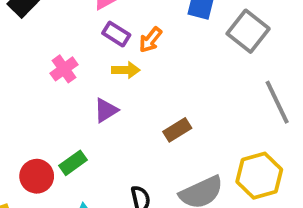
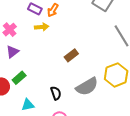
purple triangle: (106, 110) -> (12, 52), moved

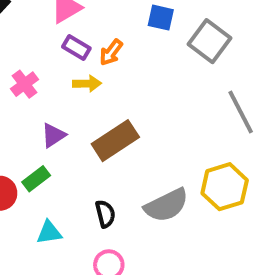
purple triangle: (12, 52) -> (53, 135), moved
brown rectangle: (71, 55) -> (115, 141), moved, size x1.6

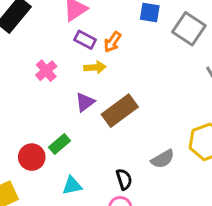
purple triangle: (53, 135) -> (85, 102), moved
gray semicircle: (166, 205) -> (163, 159), size x0.7
black semicircle: (105, 214) -> (124, 179), moved

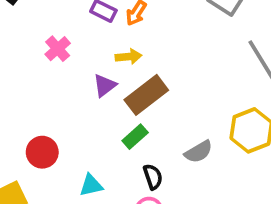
yellow arrow: (95, 67) -> (128, 57), moved
green rectangle: (59, 144) -> (135, 137), moved

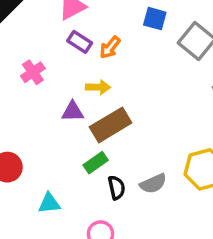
purple triangle: (105, 85) -> (73, 112), turned 30
black semicircle: (153, 177) -> (117, 188), moved

